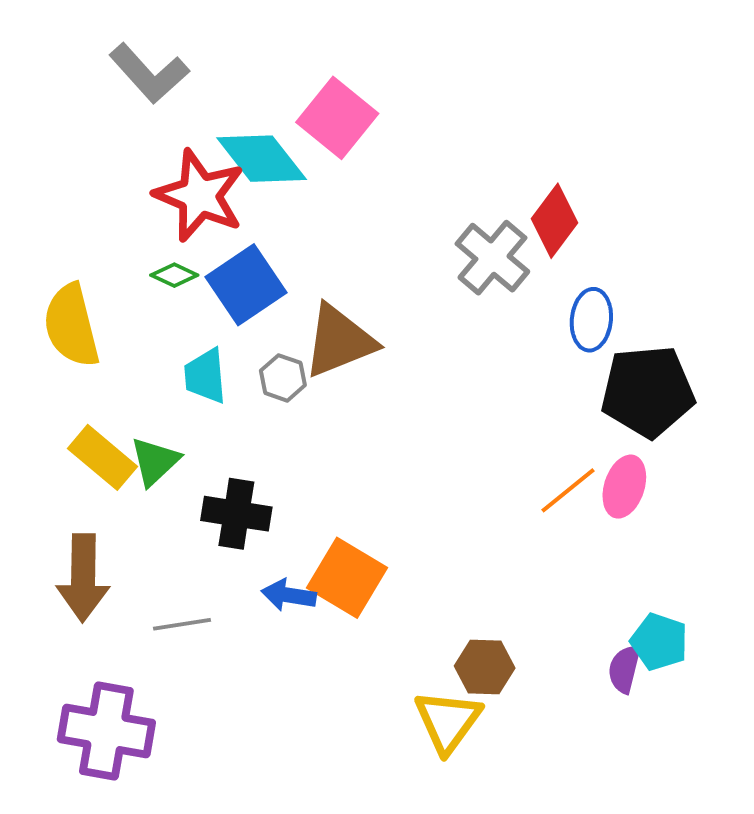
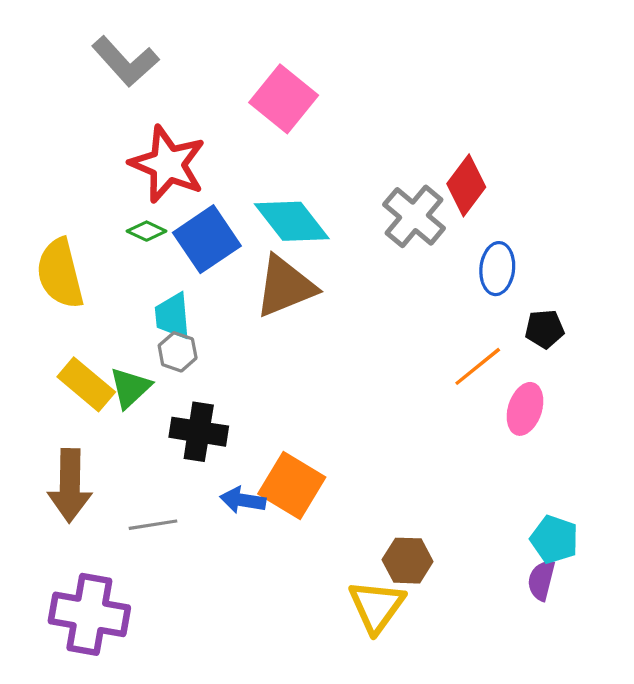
cyan diamond: (262, 159) -> (292, 221), moved
gray hexagon: (283, 378) -> (178, 352), moved
black pentagon: (648, 391) -> (545, 329), size x0.5
orange line: (568, 490) -> (478, 366), moved
purple semicircle: (624, 669) -> (541, 580), moved

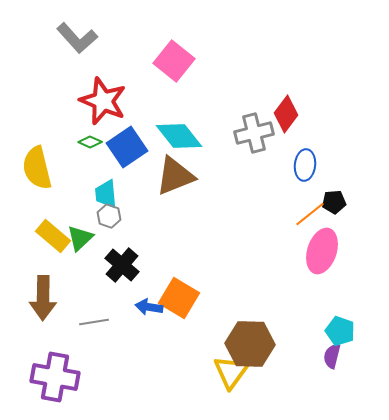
gray cross: (414, 216) -> (254, 133), turned 36
orange line: (478, 366) -> (310, 214), moved
pink ellipse: (525, 409) -> (322, 251), size x1.4
black cross: (199, 432) -> (122, 265), turned 32
brown hexagon: (408, 561) -> (250, 344), size x1.6

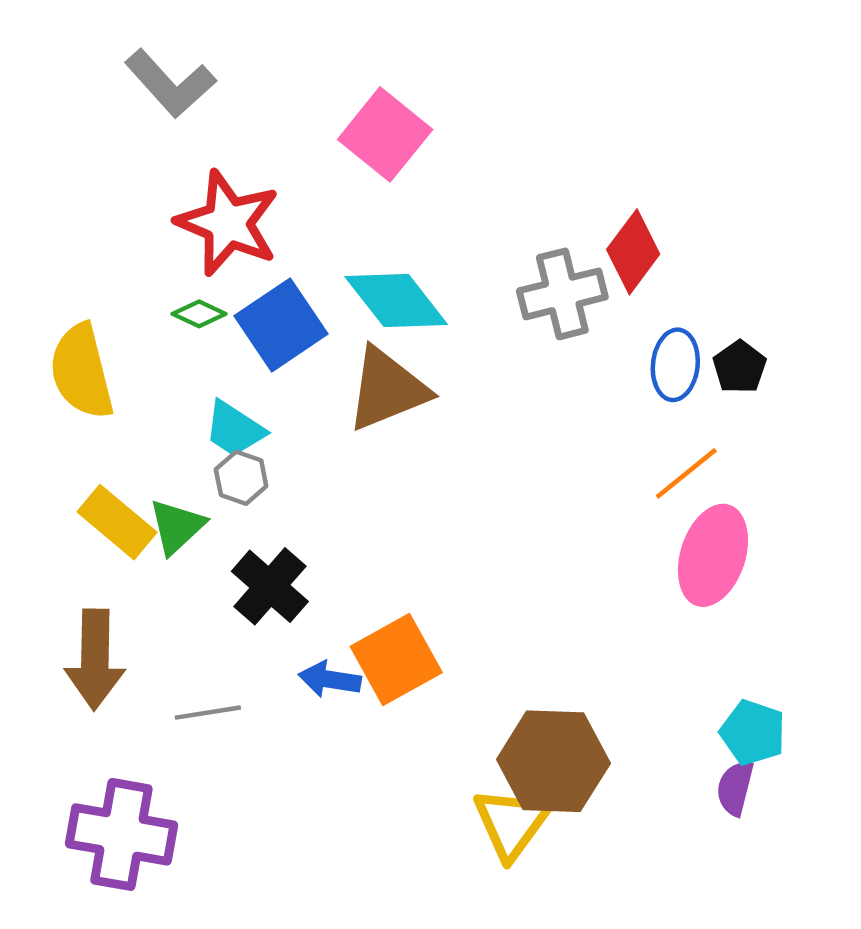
cyan trapezoid: (106, 194) -> (234, 429), turned -52
black pentagon: (334, 202) -> (740, 367), moved, turned -30
orange square: (179, 298) -> (396, 659), turned 30

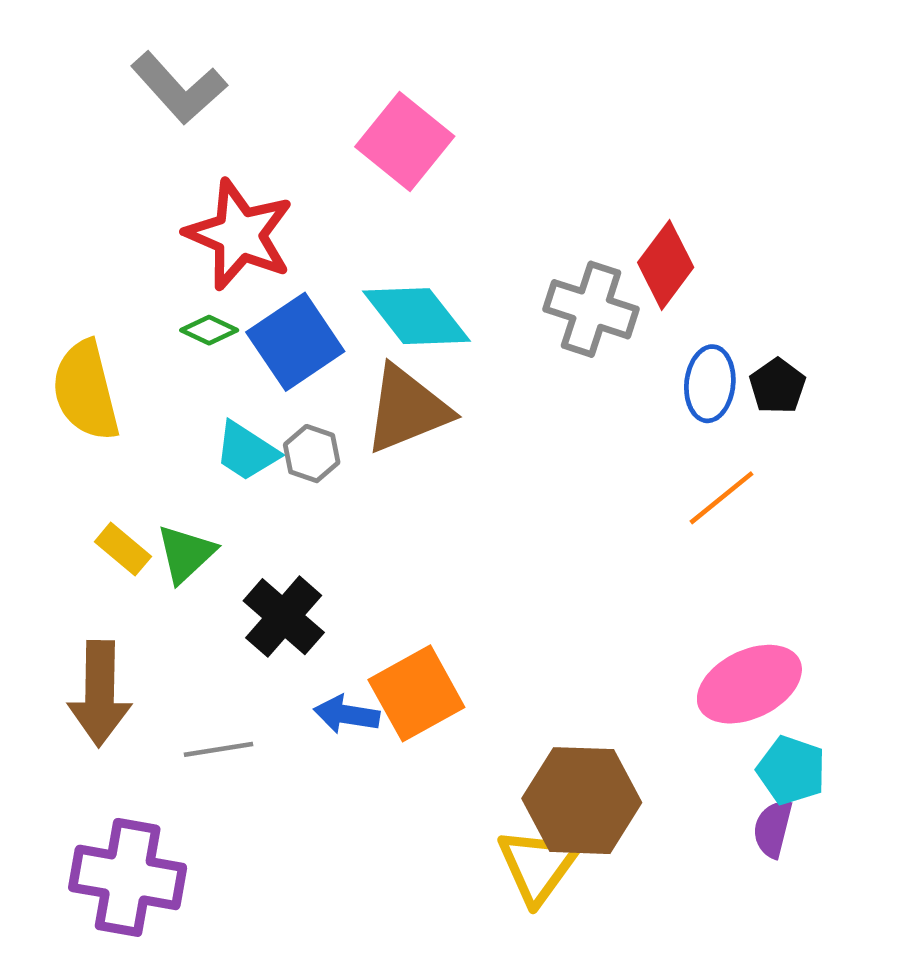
gray cross: (562, 294) -> (591, 309), turned 32
gray hexagon: (241, 478) -> (312, 454), moved
yellow rectangle: (117, 522) -> (123, 549), size x0.7
pink ellipse: (713, 555) -> (749, 684), moved, turned 46

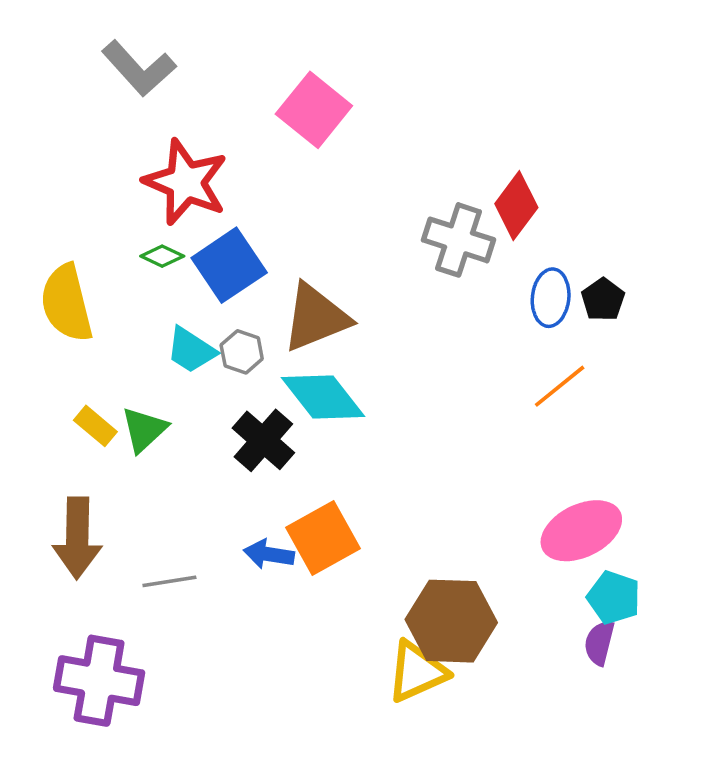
cyan diamond: (416, 316) -> (323, 397), moved
black cross: (284, 617) -> (263, 440), moved
yellow triangle: (538, 866) -> (417, 672), turned 30

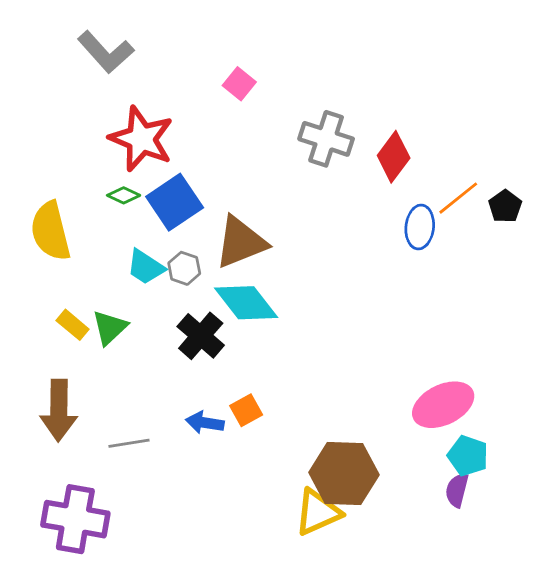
pink square: (314, 110) -> (239, 84), size x0.6
gray cross: (458, 240) -> (326, 139), moved
black pentagon: (603, 300) -> (505, 206), moved
orange line: (560, 386) -> (458, 198), moved
orange square: (323, 538) -> (246, 410), size x0.6

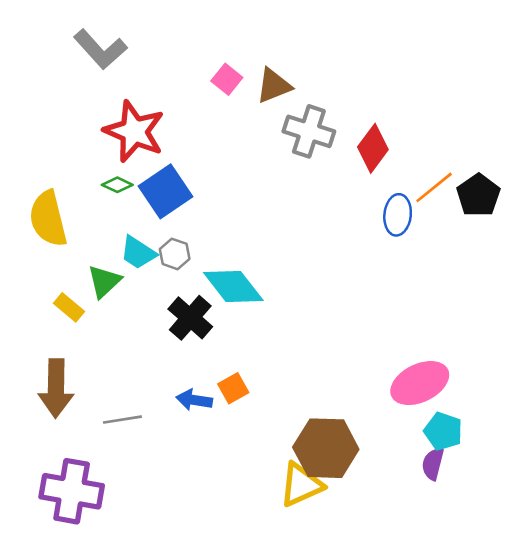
black pentagon: (505, 206) -> (478, 195), size x1.4
brown triangle: (241, 242) -> (274, 86), moved, size x0.7
green triangle: (110, 328) -> (104, 281), moved

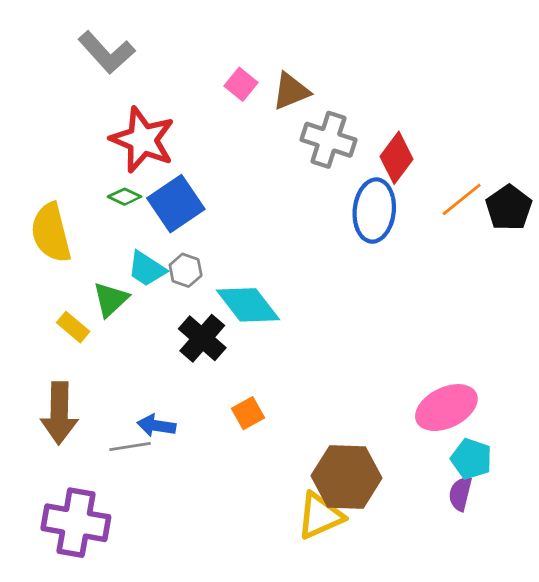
blue ellipse: (398, 215) -> (374, 211), moved, size x1.4
blue arrow: (194, 400) -> (156, 426), moved

